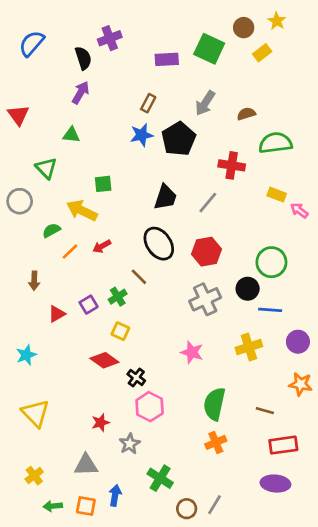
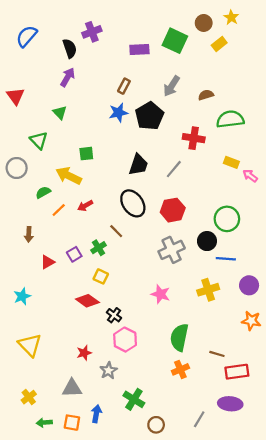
green triangle: (71, 135) -> (60, 113), turned 40
brown line: (265, 411) -> (217, 354), moved
gray line: (214, 505) -> (199, 419), moved

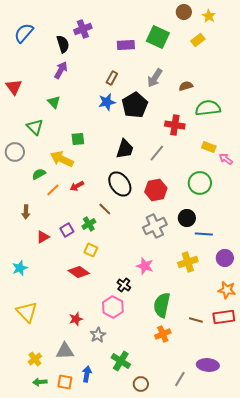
brown circle: (204, 23) -> (184, 12), moved
green circle: (227, 219) -> (200, 183), moved
black cross: (114, 315) -> (124, 285), moved
red rectangle: (237, 372) -> (224, 317), moved
yellow cross: (29, 397) -> (35, 359), moved

